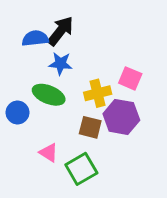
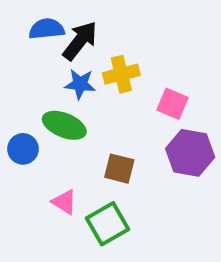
blue semicircle: (35, 38) -> (47, 29), moved
yellow cross: (98, 93) -> (121, 74), moved
purple hexagon: (121, 117) -> (190, 153), moved

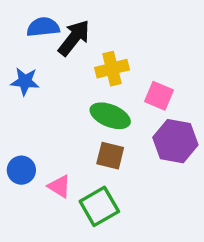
blue star: (80, 84) -> (25, 81), moved
green ellipse: (64, 125) -> (110, 116), moved
blue circle: (23, 149) -> (21, 170), moved

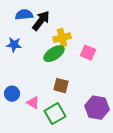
green ellipse: (110, 116) -> (54, 54), moved, turned -55
purple hexagon: (175, 141) -> (97, 108), moved

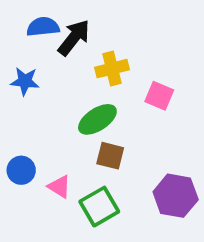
green ellipse: (54, 54) -> (97, 119), moved

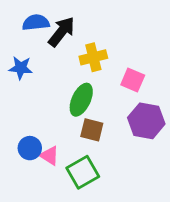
green ellipse: (97, 119) -> (81, 100), turned -32
blue circle: (21, 170) -> (30, 148), moved
purple hexagon: (176, 196) -> (146, 121), moved

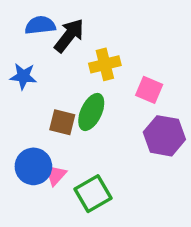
brown square: (92, 130) -> (62, 122), moved
blue circle: (30, 148) -> (33, 166), size x1.4
pink triangle: (49, 156) -> (56, 175), turned 40

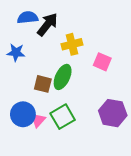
purple hexagon: (164, 136) -> (113, 113), moved
green square: (93, 194) -> (63, 117), moved

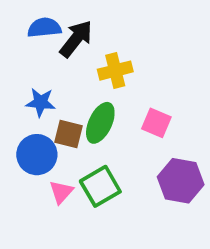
blue star: (16, 52) -> (41, 102), moved
pink square: (102, 62) -> (156, 123), moved
blue circle: (23, 114) -> (37, 155), moved

